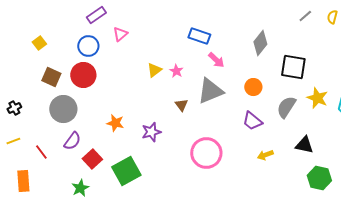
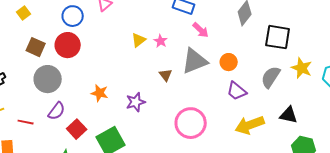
orange circle: (253, 87) -> (229, 62), moved
red line: (41, 152) -> (26, 122), turned -42
yellow arrow: (265, 155) -> (250, 125), size x1.8

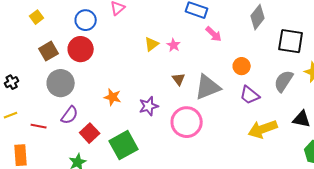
brown square: (36, 47) -> (49, 51), turned 36
gray triangle: (195, 61) -> (208, 87), moved
pink circle: (191, 123) -> (187, 122), moved

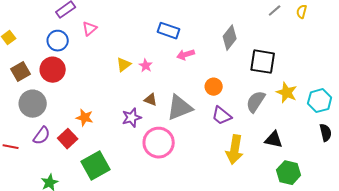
pink arrow: (214, 34) -> (186, 55), turned 120
brown triangle: (179, 79) -> (151, 100), turned -32
purple star: (149, 106) -> (132, 118), moved
yellow arrow: (263, 129) -> (235, 150), turned -60
red square: (90, 133) -> (68, 139), moved

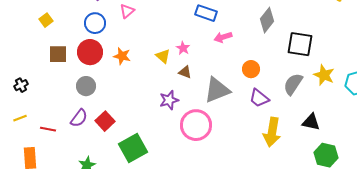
yellow triangle: (124, 65) -> (163, 56), moved, turned -42
brown square: (21, 72) -> (58, 54), turned 30
brown triangle: (151, 100) -> (185, 72), moved
gray circle: (33, 104) -> (86, 86), moved, size x0.7
orange star: (85, 118) -> (122, 56), moved

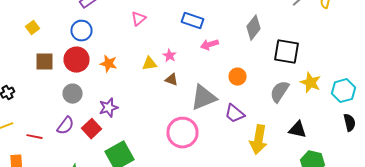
pink triangle: (127, 11) -> (138, 19), moved
yellow triangle: (163, 56) -> (150, 64), turned -49
purple trapezoid: (259, 98) -> (234, 114), moved
purple star: (169, 100) -> (108, 108), moved

